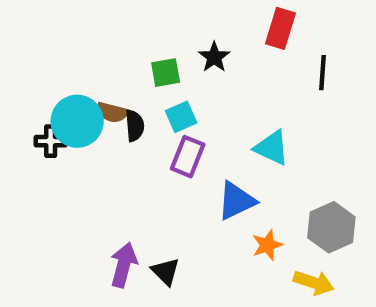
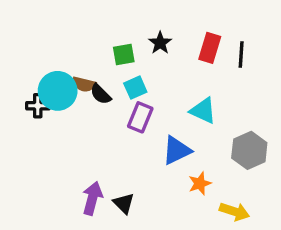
red rectangle: (281, 28) -> (210, 48), moved
black semicircle: (135, 126) -> (101, 94), turned 140
gray hexagon: (331, 227) -> (249, 150), moved

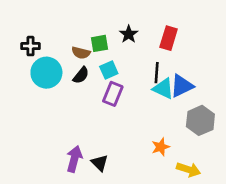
black line: (241, 55) -> (157, 73), moved
brown semicircle: (84, 84) -> (81, 53), moved
black semicircle: (101, 94) -> (81, 75), turned -96
black cross: (38, 106) -> (31, 46), moved
blue triangle: (177, 150) -> (182, 86), moved

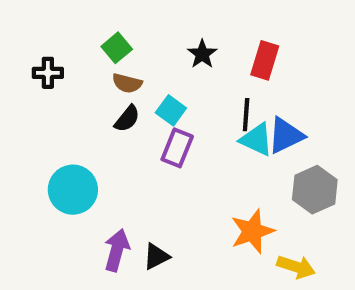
green square: (100, 43) -> (117, 48), moved, turned -30
cyan square: (109, 70) -> (171, 110), turned -30
cyan circle: (46, 73) -> (73, 190), moved
orange star: (161, 147) -> (252, 231), size x1.5
black triangle: (100, 163) -> (156, 256), turned 48

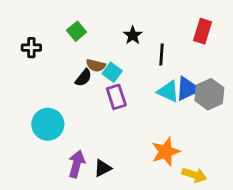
red rectangle: (265, 60) -> (203, 31), moved
brown semicircle: (127, 83) -> (96, 65), moved
black line: (246, 115) -> (161, 54), moved
purple rectangle: (177, 148) -> (116, 97), turned -40
gray hexagon: (315, 190) -> (209, 94), moved

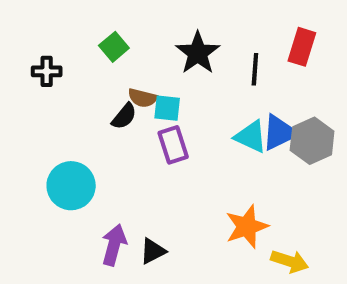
black star: (133, 35) -> (198, 53), size x1.5
black line: (161, 54) -> (255, 69), moved
cyan square: (112, 72) -> (167, 108), turned -30

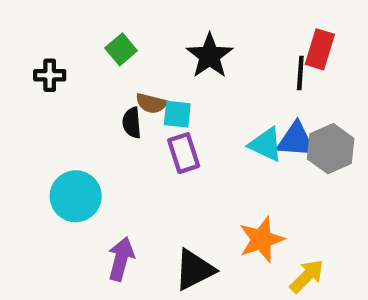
black line: (255, 69) -> (300, 73), moved
black semicircle: (124, 116) -> (132, 123), turned 136
blue triangle: (279, 133) -> (296, 140), turned 30
black triangle: (153, 251) -> (194, 270), moved, size x1.5
yellow arrow: (290, 261) -> (307, 276), turned -63

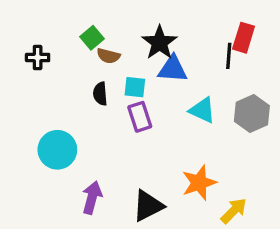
brown semicircle: (151, 103) -> (108, 56), moved
blue triangle: (296, 140) -> (173, 69), moved

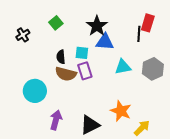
brown semicircle: (108, 56) -> (66, 74), moved, size x1.5
black cross: (38, 57) -> (23, 35), turned -32
cyan triangle: (202, 110) -> (123, 67), turned -36
orange star: (199, 183) -> (121, 111), turned -30

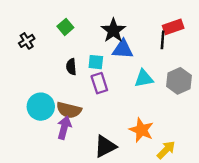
red rectangle: (148, 23) -> (173, 27), turned 54
brown semicircle: (66, 74) -> (69, 110), moved
purple arrow: (56, 120) -> (64, 128), moved

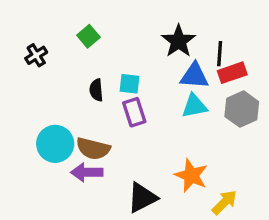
red rectangle: (173, 27) -> (232, 73), moved
black star: (113, 30) -> (179, 41), moved
blue triangle: (123, 49) -> (194, 76), moved
purple arrow: (64, 128) -> (87, 172), turned -105

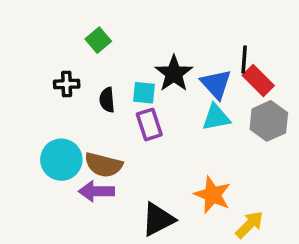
black star: (179, 41) -> (174, 73), moved
black cross: (36, 55) -> (67, 84), moved, turned 30
red rectangle: (232, 73) -> (258, 81), turned 64
blue triangle: (194, 76) -> (216, 84), turned 44

